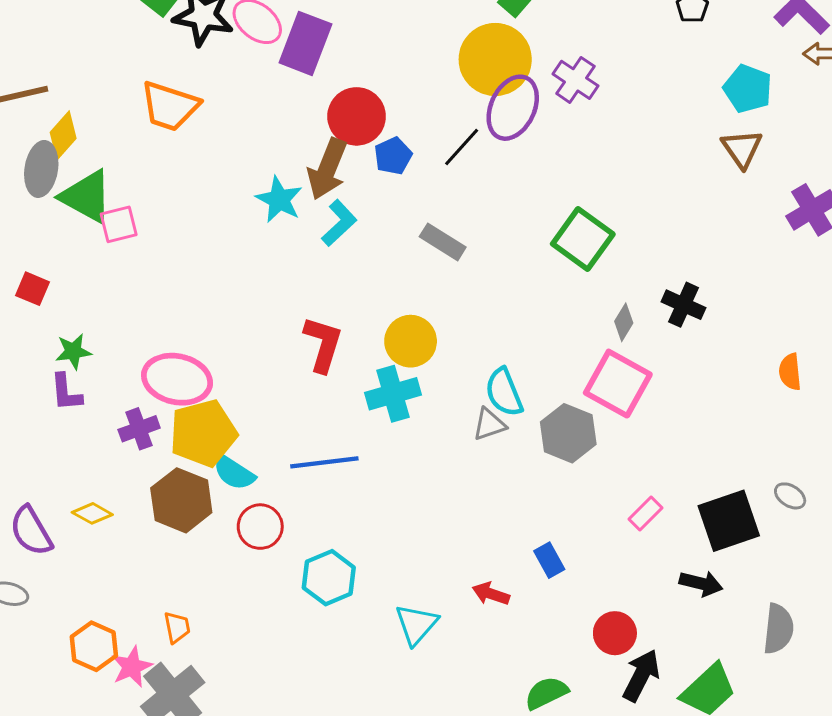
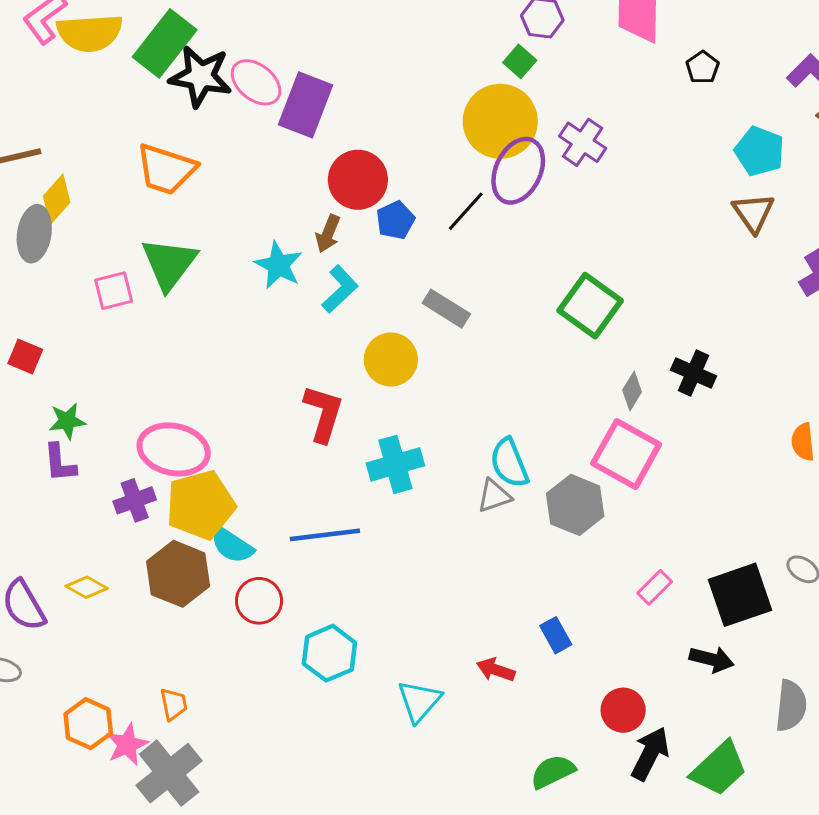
brown arrow: (327, 169) -> (328, 234), size x0.6
green triangle: (86, 197) -> (169, 264), moved, turned 38
yellow circle: (411, 341) -> (391, 360), moved

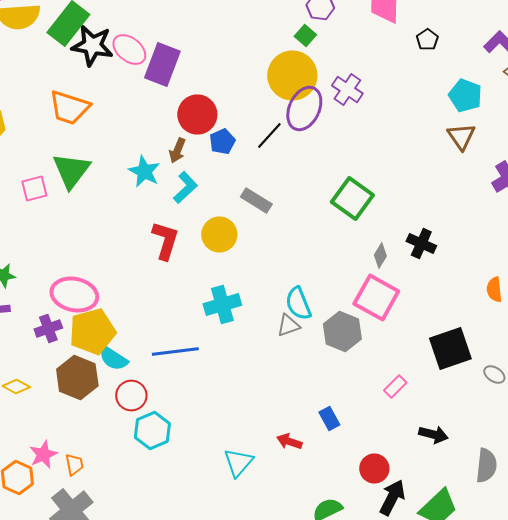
red L-shape: (323, 413) -> (165, 240), moved
black square: (740, 595) -> (450, 348), moved
cyan hexagon: (329, 653) -> (152, 430), moved
pink star: (127, 745) -> (43, 454), moved

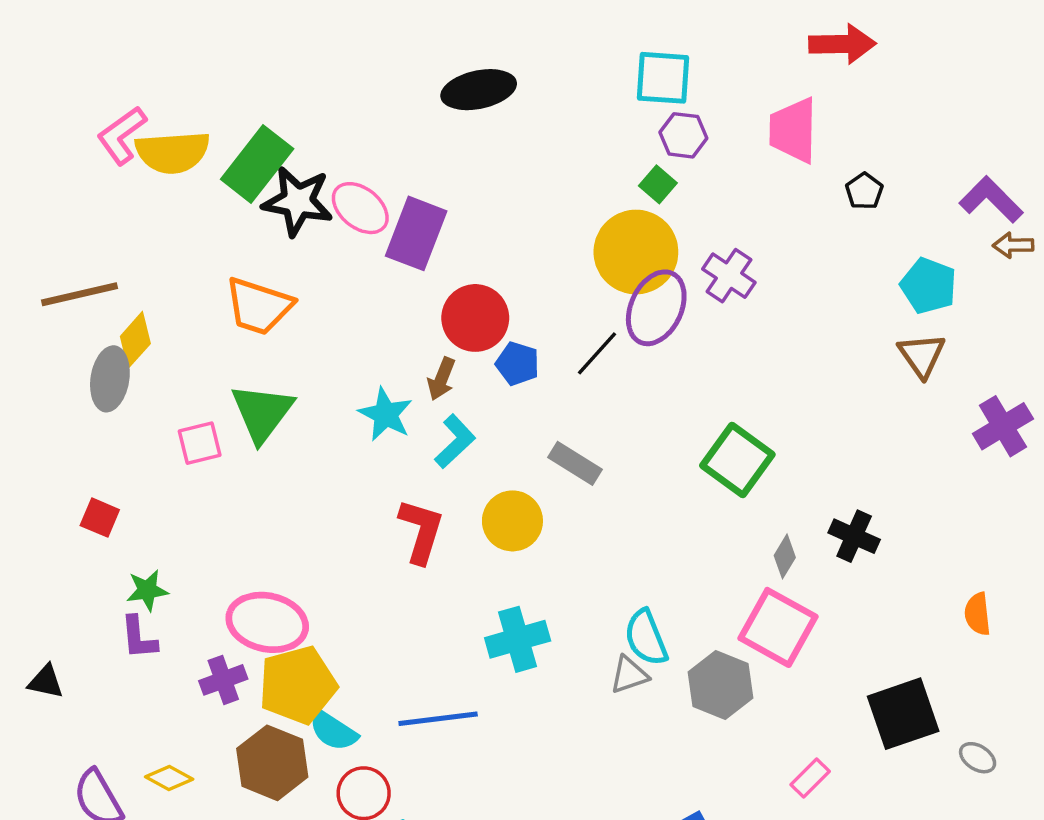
blue pentagon: (222, 142) -> (518, 364), turned -30

